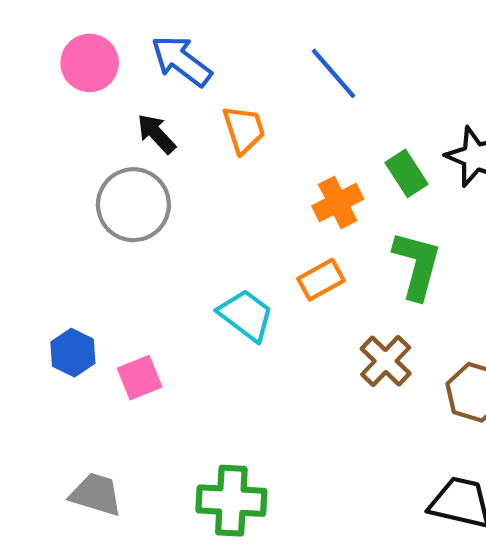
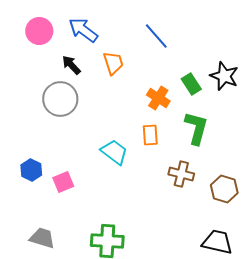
orange cross: (338, 203) -> (158, 98), turned -30
orange rectangle: (321, 280) -> (150, 135), turned -65
brown cross: (386, 361) -> (181, 174), turned -30

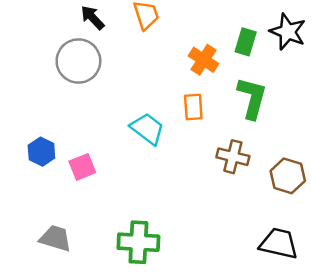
green rectangle: (191, 84) -> (246, 42), turned 50

